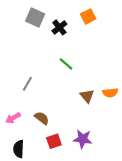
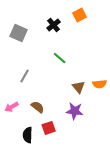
gray square: (35, 18) -> (19, 33), moved
purple star: (83, 139) -> (75, 111), moved
black semicircle: (19, 149) -> (28, 135), moved

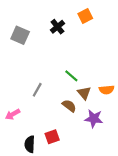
green line: (60, 58) -> (71, 76), moved
gray line: (25, 76) -> (37, 90), moved
brown semicircle: (38, 107) -> (69, 106), moved
purple star: (75, 111) -> (94, 119), moved

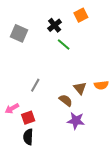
green line: (71, 76) -> (64, 45), moved
purple star: (94, 119) -> (76, 121), moved
red square: (52, 137) -> (28, 118), moved

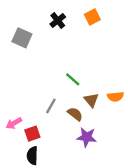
black cross: (55, 25) -> (58, 20), moved
green line: (64, 45) -> (73, 79), moved
gray line: (35, 85) -> (51, 106), moved

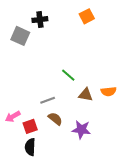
black cross: (58, 20) -> (40, 20), moved, turned 32
brown triangle: (91, 100) -> (86, 95), turned -40
gray line: (51, 106) -> (48, 100), turned 40
brown semicircle: (75, 114) -> (55, 119), moved

